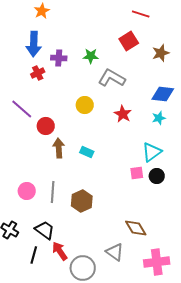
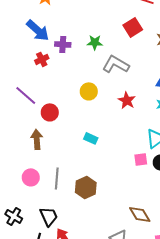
blue arrow: (34, 44) -> (38, 30), turned -50
brown arrow: (59, 148) -> (37, 139), moved
black trapezoid: (45, 230) -> (49, 216), turned 30

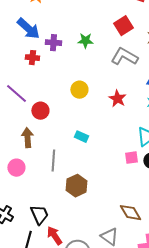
red cross: (42, 59) -> (32, 58), turned 32
gray L-shape: (116, 64) -> (124, 57), moved
pink circle: (31, 177) -> (16, 168), moved
gray line: (57, 178) -> (53, 161), moved

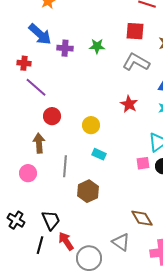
red square: (123, 26) -> (135, 31), turned 36
red cross: (32, 58) -> (24, 63), moved
yellow circle: (79, 90) -> (91, 125), moved
purple line: (16, 94) -> (36, 87), moved
cyan rectangle: (81, 137) -> (99, 154), moved

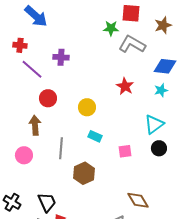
green star: (97, 46) -> (111, 28), moved
purple cross: (65, 48) -> (61, 57), moved
pink square: (143, 163) -> (125, 151), moved

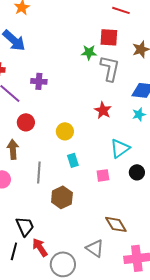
gray L-shape: (132, 44) -> (110, 68), turned 72
cyan triangle: (154, 124) -> (120, 148), moved
cyan rectangle: (95, 136) -> (73, 160), turned 48

